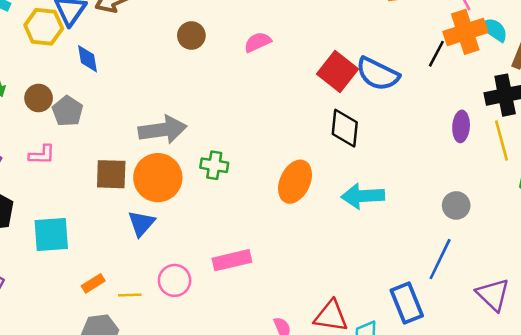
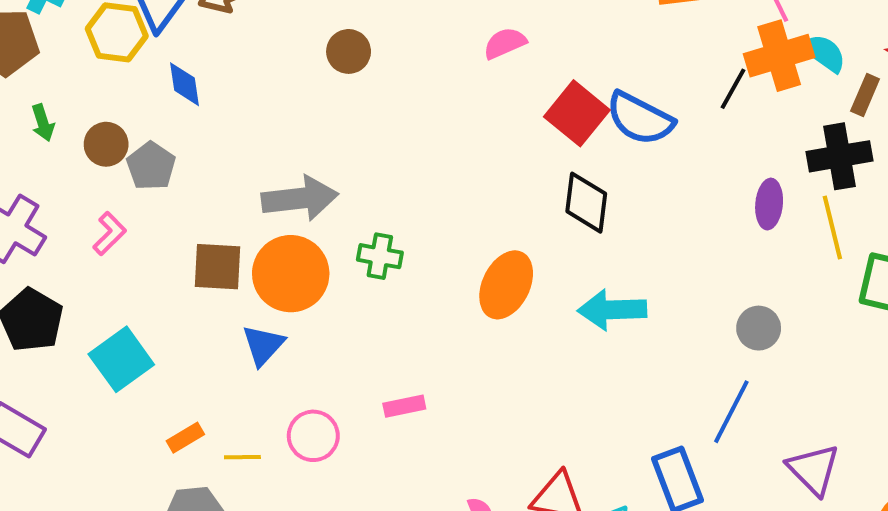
pink semicircle: (258, 42) -> (505, 43), moved
pink L-shape: (42, 155) -> (109, 234), turned -48
cyan square: (51, 235) -> (121, 359), turned -33
pink rectangle: (232, 260) -> (404, 406), size x0.7

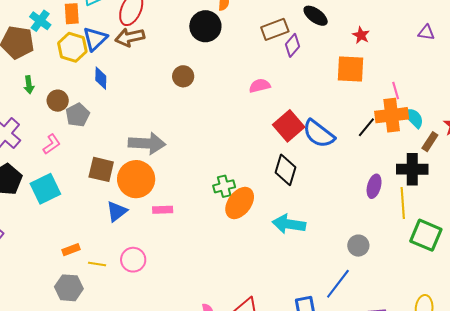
green cross: (380, 256) -> (224, 186), moved, turned -35
cyan square: (121, 359) -> (45, 189), moved
pink rectangle: (404, 406) -> (163, 210), moved

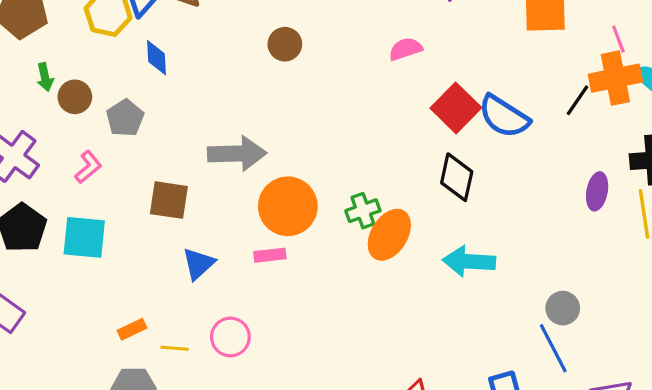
brown circle: (58, 101) -> (75, 97), moved
orange circle: (136, 179) -> (288, 206), moved
cyan square: (45, 189) -> (84, 237), turned 36
gray circle: (358, 246) -> (563, 308), moved
blue line: (338, 284) -> (553, 348), turned -60

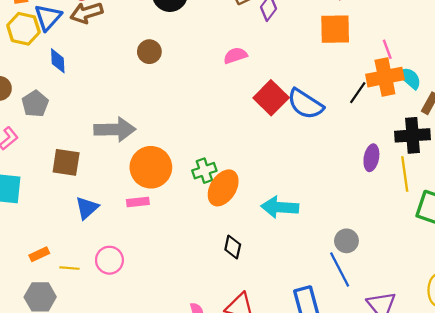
black diamond: (457, 177) -> (233, 247), moved, size x0.7

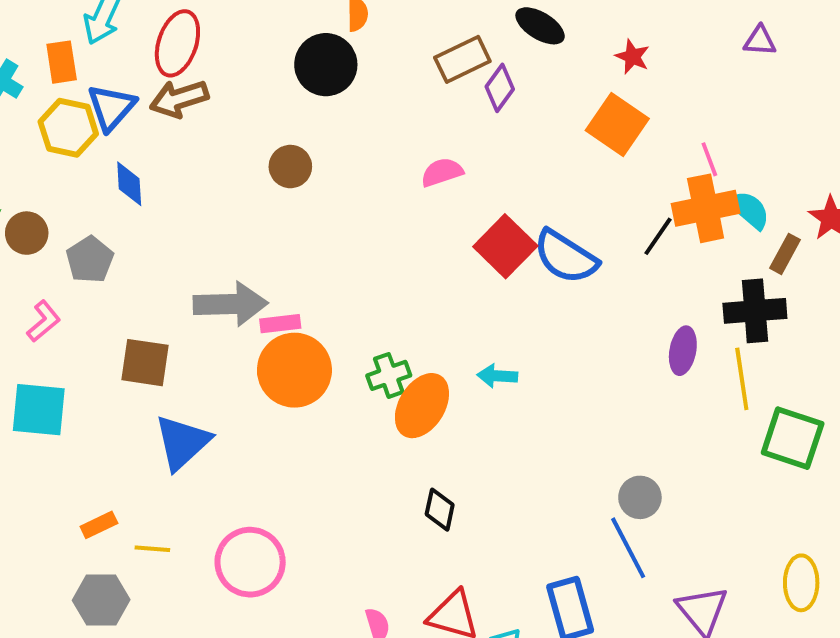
orange square: (335, 29) -> (617, 125), turned 36
pink rectangle: (138, 202) -> (280, 324), moved
cyan arrow: (280, 207) -> (497, 376), moved, size x0.6
blue triangle: (87, 208) -> (182, 442), size x1.4
pink circle: (109, 260) -> (250, 562), moved, size x1.4

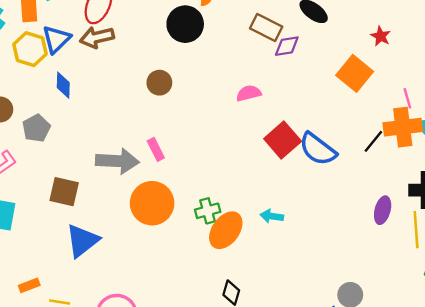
red star: (632, 57) -> (381, 36), moved
brown rectangle: (462, 59) -> (266, 28), turned 48
purple diamond: (500, 88) -> (287, 46), turned 40
pink rectangle: (280, 324) -> (156, 149), moved, turned 65

